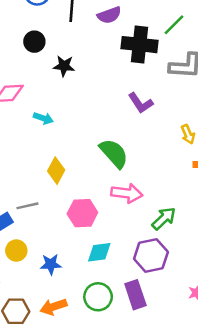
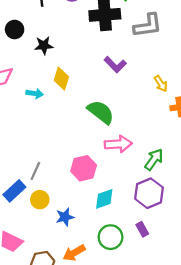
yellow diamond: (56, 171) -> (61, 79), moved
gray line: (27, 206) -> (35, 171), turned -42
yellow circle: (16, 251) -> (40, 200), moved
purple rectangle: (135, 295) -> (142, 229), size x0.6

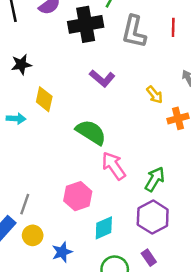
gray L-shape: (148, 25) -> (134, 32), turned 116
pink arrow: (118, 144) -> (114, 166), turned -116

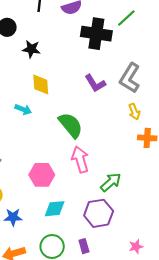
gray L-shape: (134, 32) -> (130, 78), moved
yellow diamond: (44, 99) -> (41, 84), turned -35
cyan arrow: (16, 119) -> (23, 109), moved

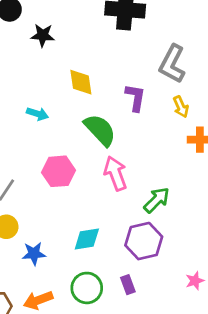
purple L-shape: (95, 83) -> (135, 98), moved, turned -135
yellow diamond: (41, 84) -> (81, 82), moved
pink hexagon: (42, 175) -> (58, 171), moved

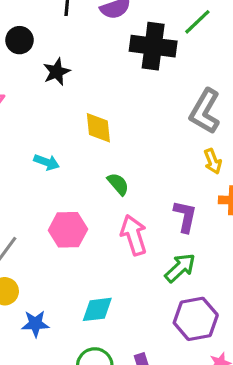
black star: (43, 35) -> (57, 72), turned -30
purple L-shape: (135, 98) -> (185, 216), moved
green semicircle: (100, 130) -> (118, 184), size x0.6
purple hexagon: (144, 241) -> (196, 319), moved

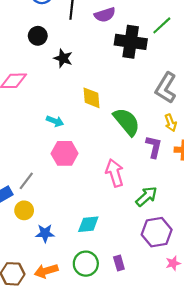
black star: (57, 72) -> (63, 58), turned -30
green semicircle: (118, 184) -> (127, 122), moved, size x1.8
purple L-shape: (185, 216) -> (154, 147), moved
pink hexagon: (68, 230) -> (65, 153), moved

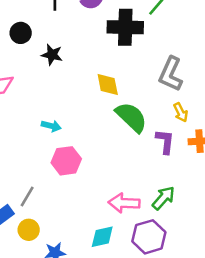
yellow diamond: (92, 98) -> (108, 85), moved
pink arrow: (115, 173) -> (124, 203), moved, turned -64
purple hexagon: (157, 232) -> (149, 237), moved

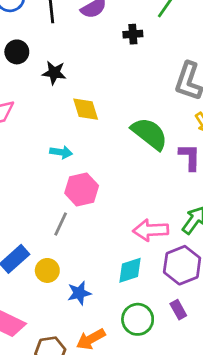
black cross: (125, 27) -> (133, 34), size x0.5
yellow diamond: (108, 85) -> (86, 109), moved
gray line: (27, 197) -> (61, 224), moved

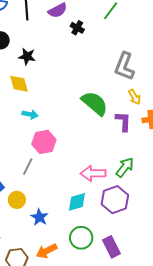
black cross: (133, 34) -> (77, 28), moved, turned 32
yellow diamond: (86, 109) -> (19, 84), moved
blue star: (79, 293) -> (39, 217), turned -30
purple rectangle: (178, 310) -> (111, 247), moved, size x1.5

